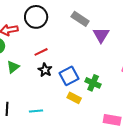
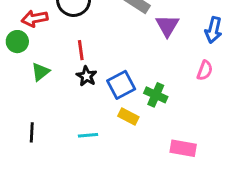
red line: (41, 52) -> (81, 50), turned -72
cyan line: (36, 111) -> (88, 135), moved

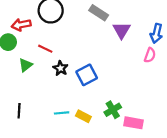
red line: (81, 50) -> (45, 49), moved, turned -56
pink semicircle: (205, 70) -> (150, 55), moved
green cross: (156, 95) -> (113, 110), moved, turned 35
yellow rectangle: (128, 117) -> (83, 116), moved

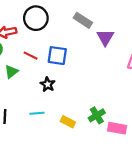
black star: (60, 68) -> (48, 84), moved
blue square: (87, 75) -> (57, 56), moved, turned 36
cyan line: (62, 113) -> (37, 113), moved

